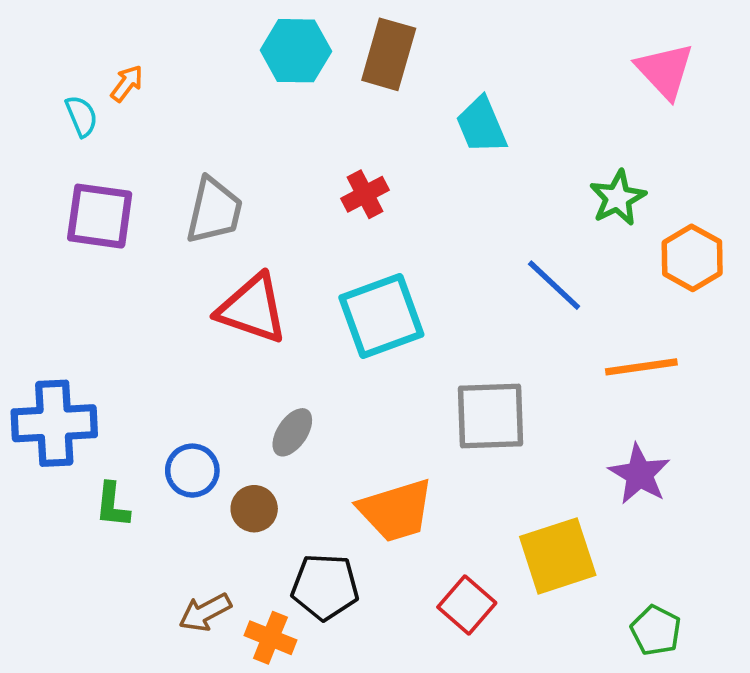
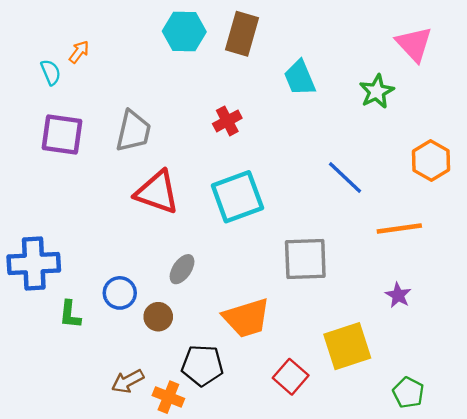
green star: (618, 198) -> (377, 91), moved
purple star: (639, 474) -> (398, 295), size x0.7

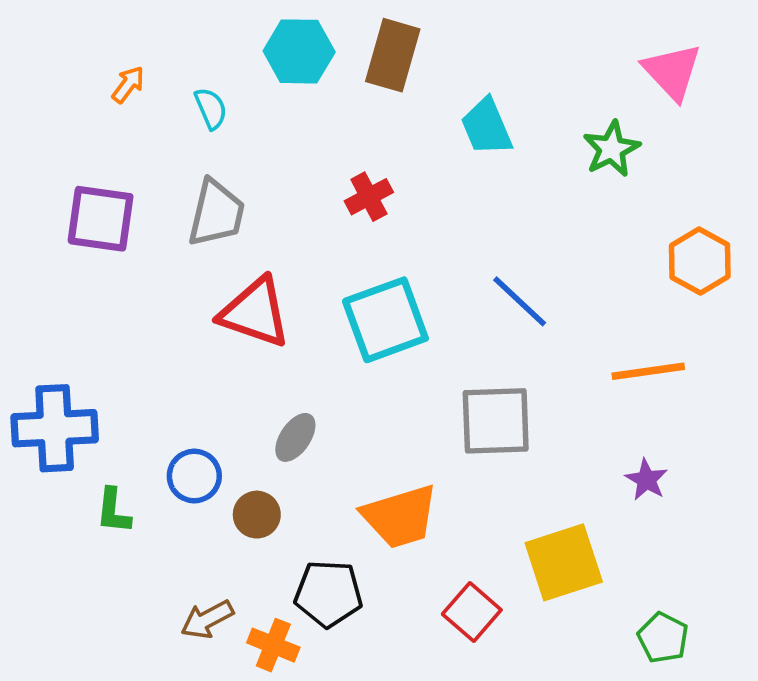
cyan semicircle: (51, 72) -> (211, 108), moved
blue line: (345, 178) -> (520, 301), moved

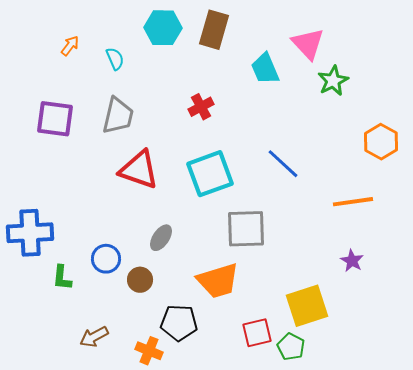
pink triangle: (672, 72) -> (308, 44), moved
gray square: (496, 421) -> (246, 229), moved
red square: (472, 612) -> (257, 333), turned 36
brown arrow: (207, 619) -> (94, 337), moved
green pentagon: (663, 638) -> (291, 347), moved

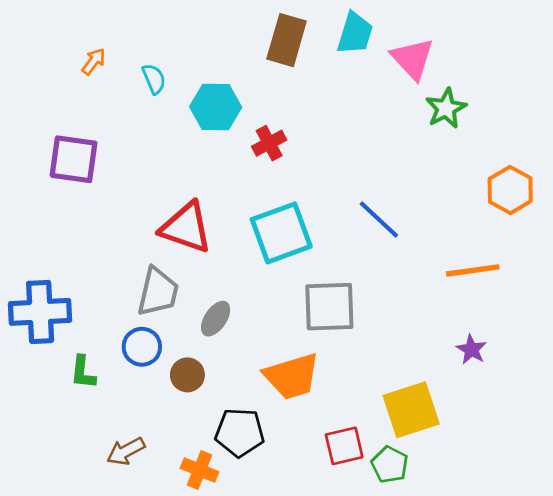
cyan hexagon: (163, 28) -> (216, 107), moved
cyan trapezoid: (265, 69) -> (355, 33), moved, turned -140
gray trapezoid: (118, 116) -> (158, 292), moved

